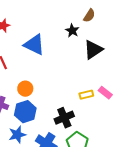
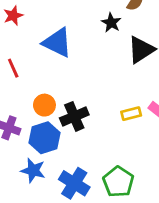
black cross: (64, 118) -> (74, 116), moved
blue star: (17, 135) -> (33, 170), turned 30

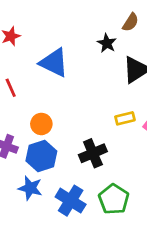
yellow rectangle: (131, 114) -> (125, 118), moved
black cross: (74, 116) -> (93, 153), moved

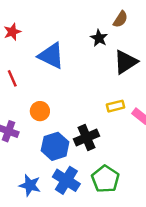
blue hexagon: (41, 156) -> (55, 146), moved
blue star: (30, 188) -> (30, 185), moved

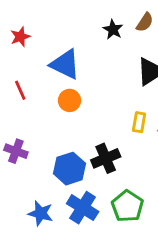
black star: (99, 38) -> (113, 29), moved
yellow rectangle: (115, 106) -> (139, 122), turned -66
orange circle: (40, 111) -> (70, 100), moved

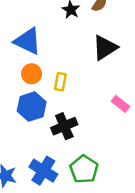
yellow rectangle: (139, 122) -> (60, 82), moved
blue hexagon: (70, 169) -> (32, 107), moved

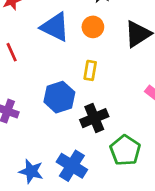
orange circle: (32, 74) -> (93, 27), moved
green pentagon: (84, 169) -> (125, 150), moved

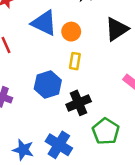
orange circle: (93, 27) -> (71, 32), moved

